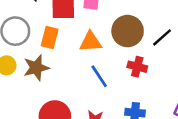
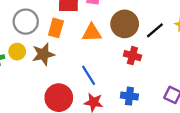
blue line: (99, 76) -> (89, 75), moved

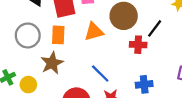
black line: (155, 30) -> (155, 28), moved
yellow circle: (17, 52) -> (28, 85), moved

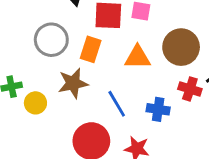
blue line: (100, 73) -> (117, 104), moved
blue cross: (144, 84) -> (158, 109), moved

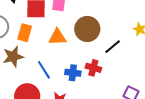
red cross: (190, 89) -> (93, 68), moved

